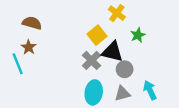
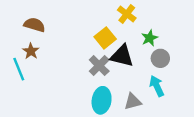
gray circle: (125, 69) -> (160, 58), moved
cyan arrow: (150, 90) -> (157, 86), moved

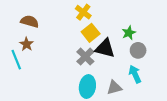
yellow cross: (127, 14) -> (83, 12), moved

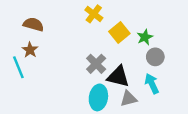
yellow square: (91, 33) -> (119, 32), moved
black triangle: (105, 48) -> (118, 77), moved

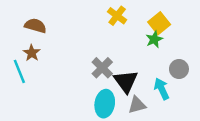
yellow cross: (94, 14) -> (117, 16), moved
yellow square: (119, 32) -> (159, 23), moved
gray circle: (155, 57) -> (179, 69), moved
black triangle: (118, 77) -> (126, 81), turned 40

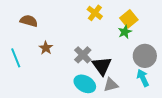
brown star: (32, 53) -> (46, 48), moved
gray circle: (179, 69) -> (145, 56), size x1.5
cyan arrow: (162, 89) -> (143, 78), moved
cyan ellipse: (105, 104) -> (85, 84), turned -70

